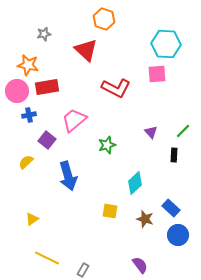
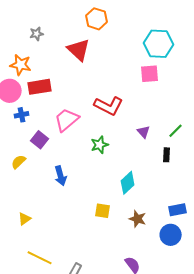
red L-shape: (116, 88) -> (109, 106), moved
blue arrow: (68, 176) -> (61, 176), size x0.7
blue rectangle: (171, 208) -> (178, 210), moved, turned -54

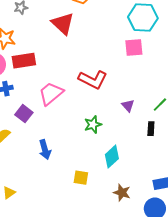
green star: (100, 145) -> (93, 125), moved
yellow square: (103, 211) -> (81, 178), moved

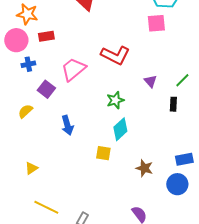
red rectangle: (24, 61) -> (46, 36), size x0.7
cyan diamond: (112, 157) -> (120, 129), moved

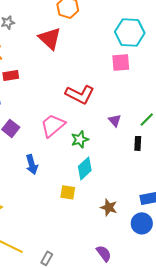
pink trapezoid: (73, 69) -> (53, 125), moved

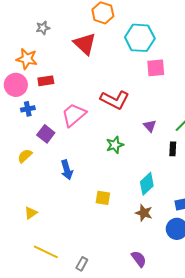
cyan hexagon: (130, 32) -> (140, 38), moved
pink trapezoid: (53, 125) -> (74, 115), moved
cyan diamond: (85, 168) -> (147, 184), moved

